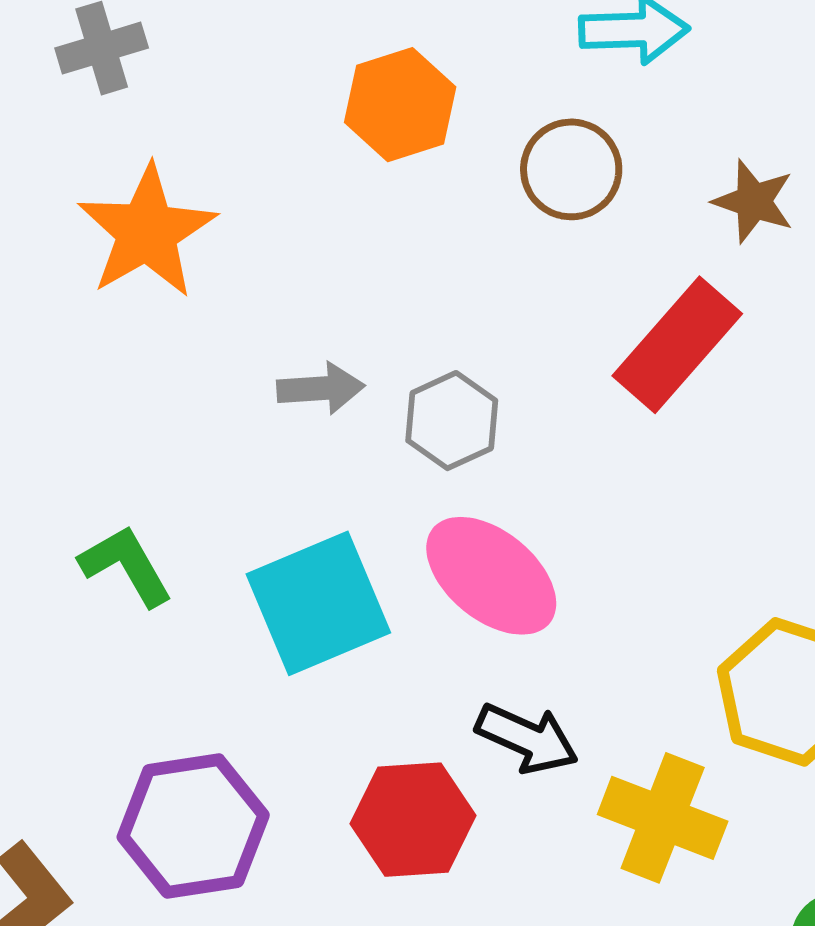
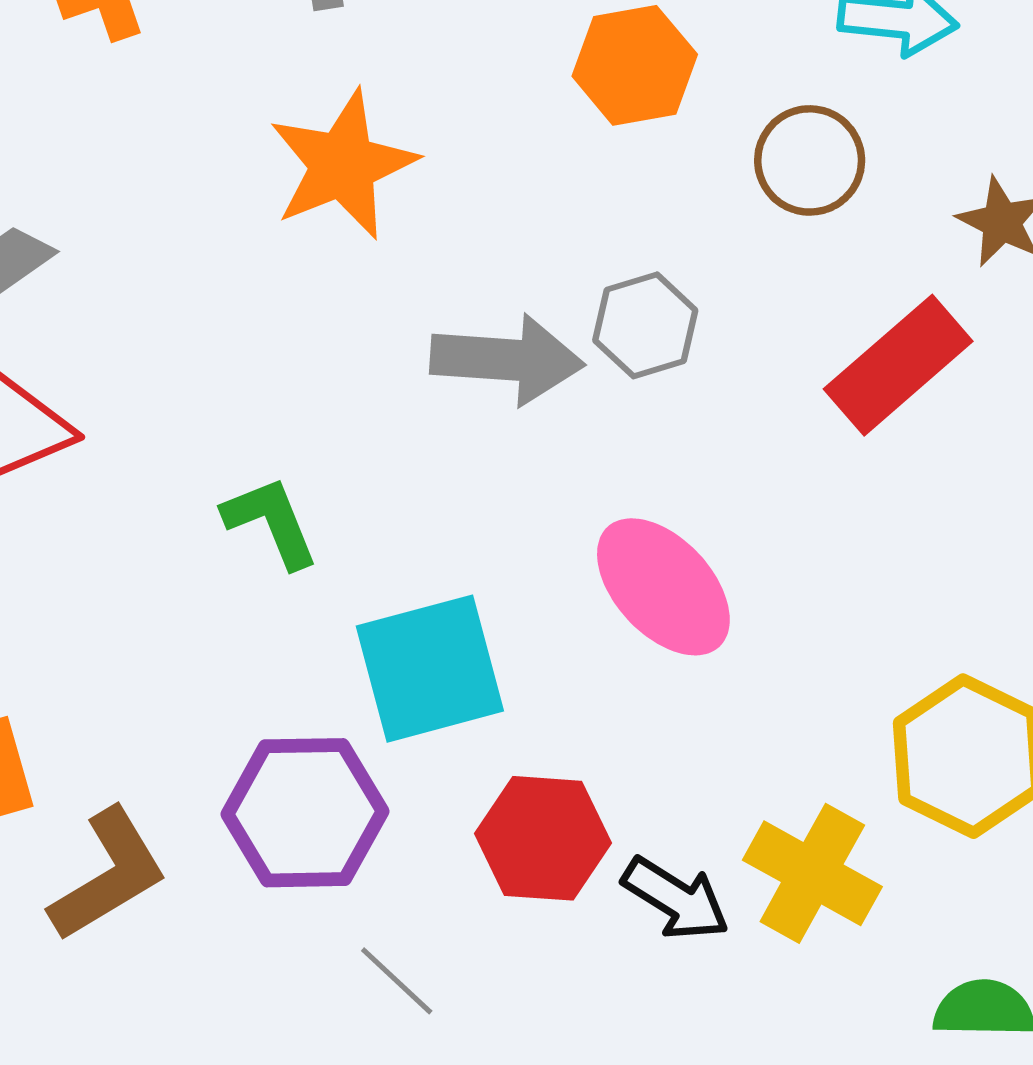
gray arrow: (321, 388) -> (507, 360), size x1.6
gray hexagon: (452, 421) -> (645, 325), moved
cyan square: (318, 603) -> (430, 669), moved
black arrow: (527, 738) -> (676, 899), moved

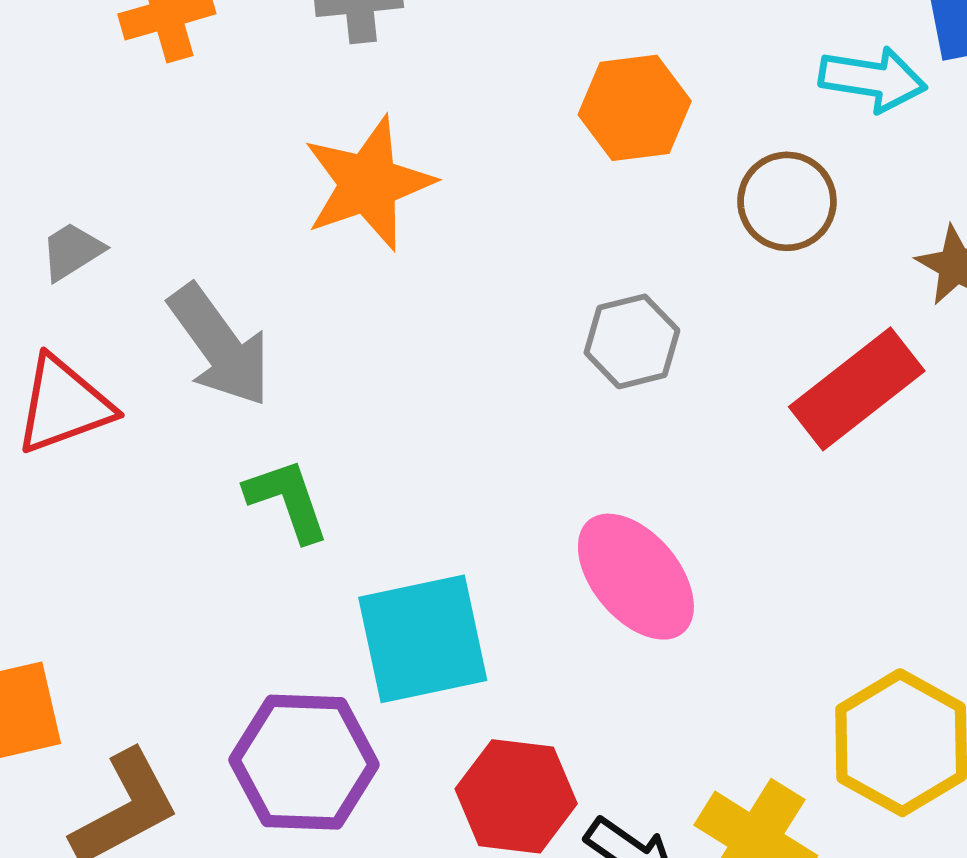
gray arrow: (507, 360) -> (220, 346), moved, turned 47

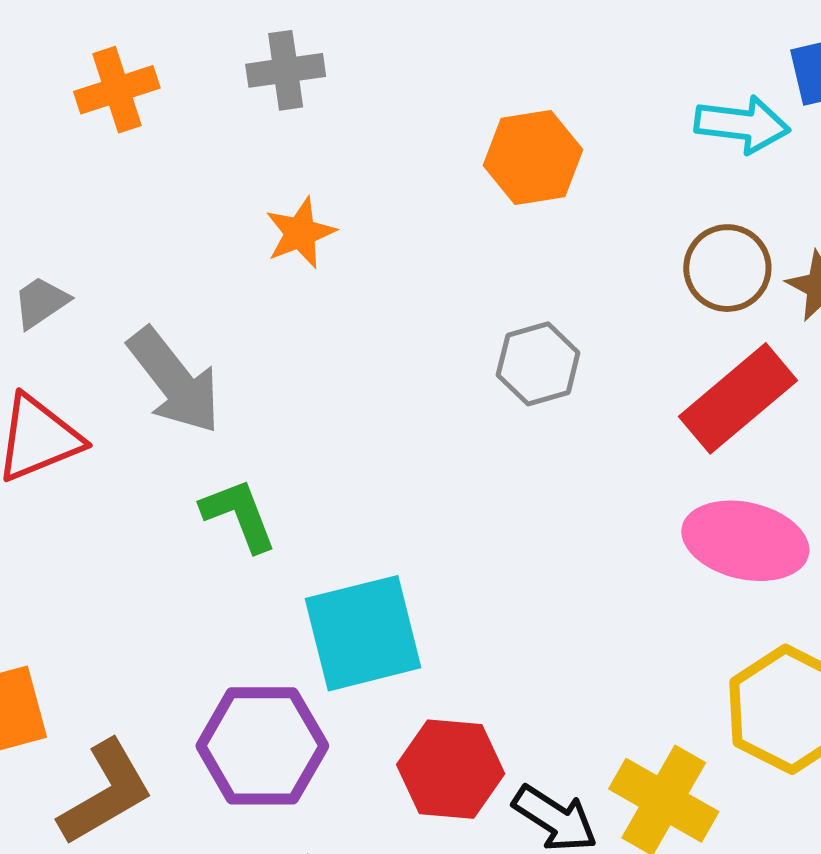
orange star: (368, 183) -> (300, 233), size x0.6
brown circle: (787, 201) -> (727, 268), moved
pink ellipse: (636, 577) -> (745, 541), moved, turned -35

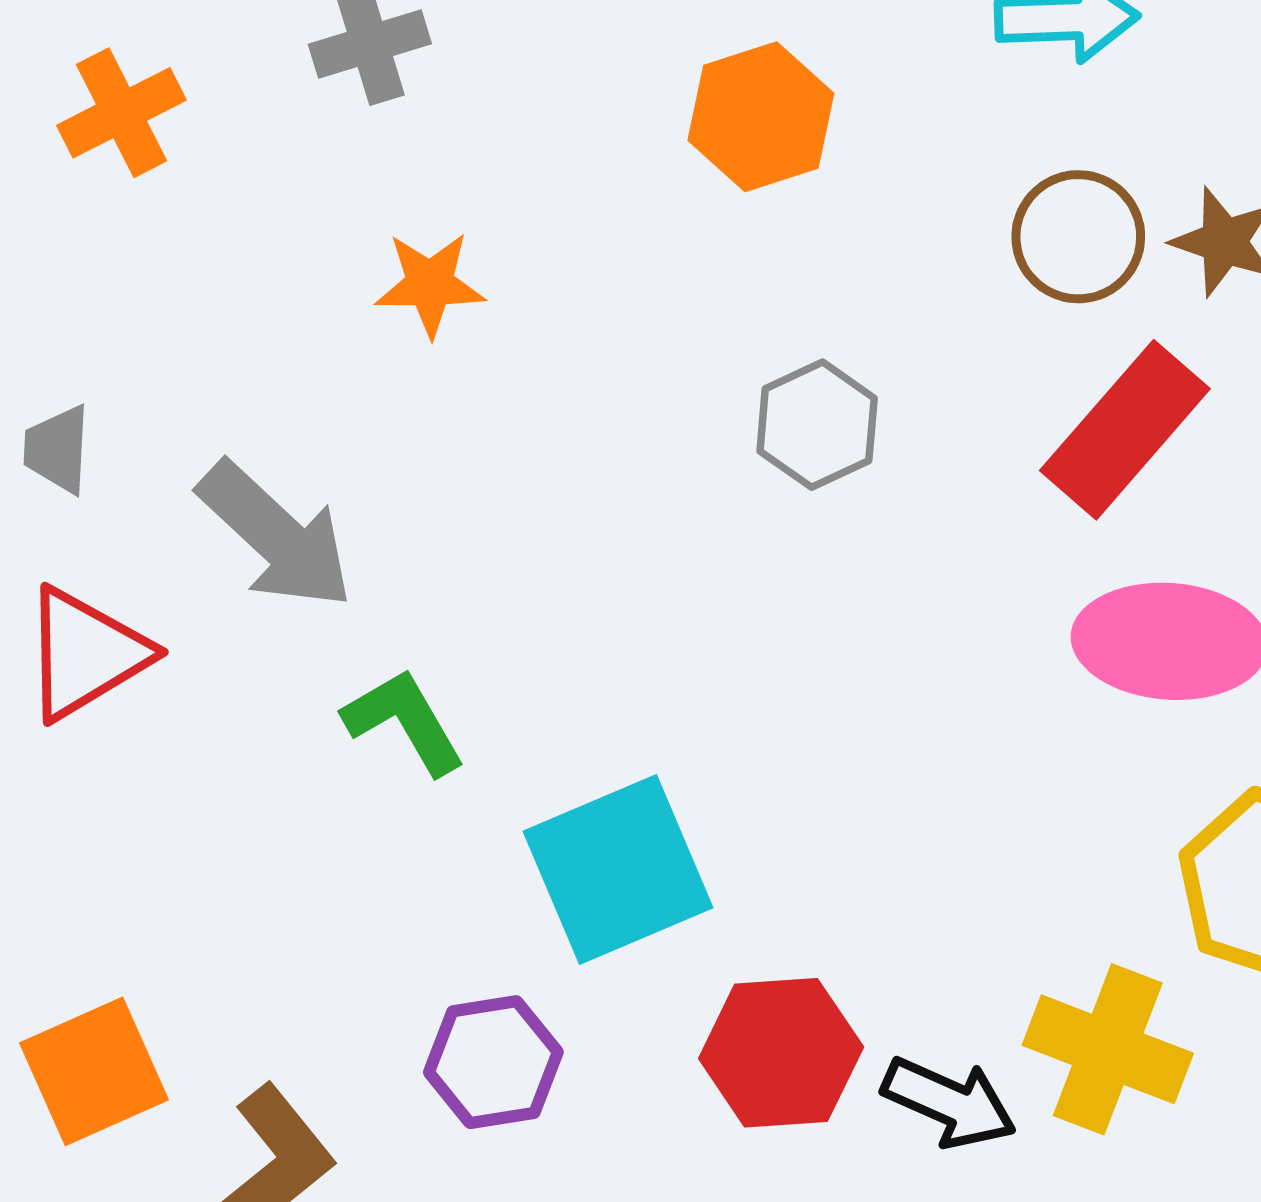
orange star: (300, 233) -> (430, 284), turned 30
gray trapezoid: (41, 302) -> (57, 449), turned -44
purple hexagon: (262, 746) -> (493, 1062), size x0.7

